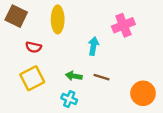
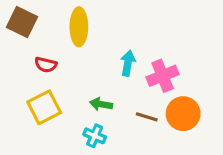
pink cross: (123, 25) -> (163, 76), moved
brown line: (101, 77) -> (147, 117), moved
orange circle: (143, 93) -> (183, 114), moved

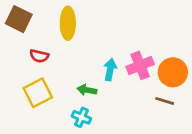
cyan arrow: (128, 63) -> (110, 70), moved
orange circle: (183, 114) -> (173, 72), moved
brown line: (147, 117) -> (165, 101), moved

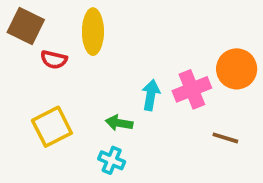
red semicircle: (39, 56) -> (54, 60), moved
orange circle: (173, 72) -> (237, 69), moved

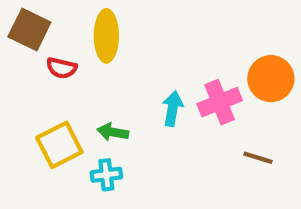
green arrow: (119, 123) -> (113, 132), moved
cyan cross: (112, 160) -> (106, 175), moved, turned -30

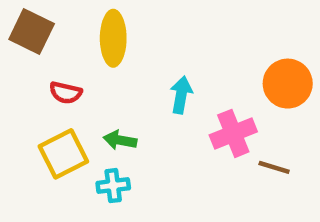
red semicircle: (61, 68) -> (66, 93), moved
pink cross: (220, 102) -> (233, 133), moved
cyan arrow: (173, 109) -> (181, 95), moved

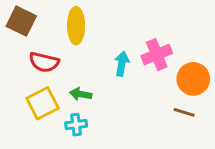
orange circle: (288, 84) -> (193, 79), moved
red semicircle: (66, 93) -> (44, 62), size x1.4
pink cross: (233, 133) -> (157, 55), moved

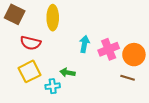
pink cross: (157, 55) -> (109, 49), moved
green arrow: (81, 94) -> (67, 72), moved

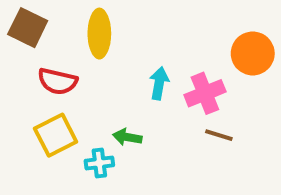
orange circle: (134, 55) -> (253, 53), moved
brown line: (128, 78) -> (219, 135), moved

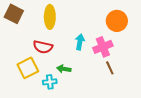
orange circle: (253, 53) -> (117, 21), moved
red semicircle: (58, 81) -> (43, 47), moved
brown line: (219, 135) -> (110, 68), turned 48

